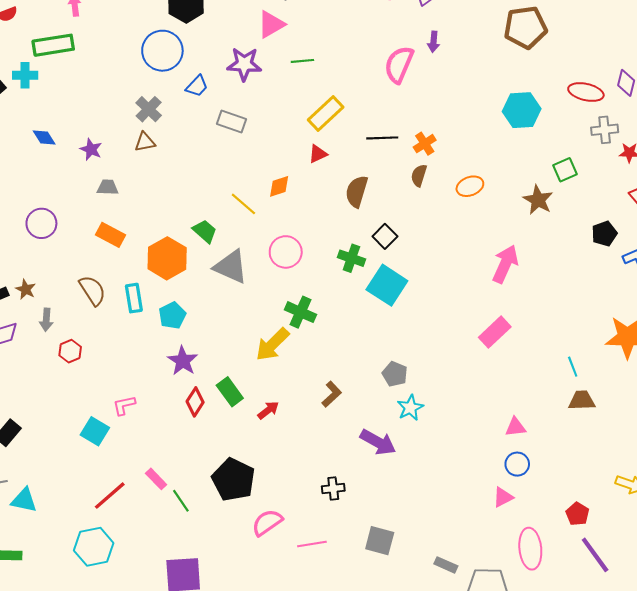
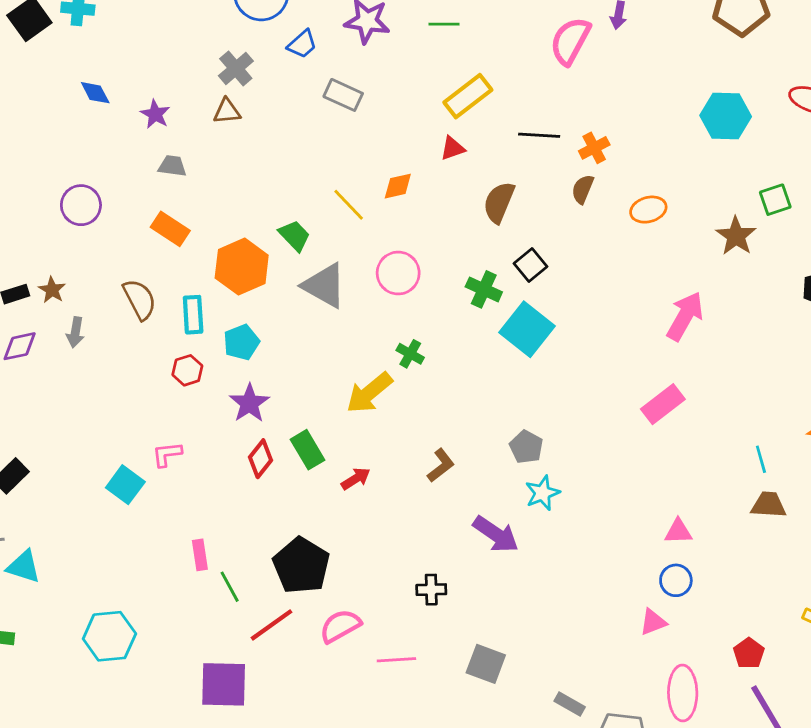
green cross: (300, 312) -> (410, 354), size x0.7
red hexagon: (70, 351) -> (187, 370), moved
pink rectangle: (156, 479) -> (200, 555), turned 30
red line: (110, 496) -> (272, 625), moved

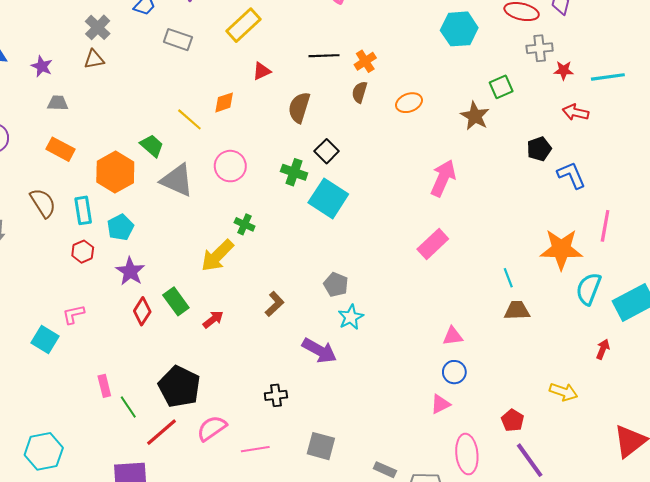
yellow rectangle: (468, 96) -> (243, 25), moved

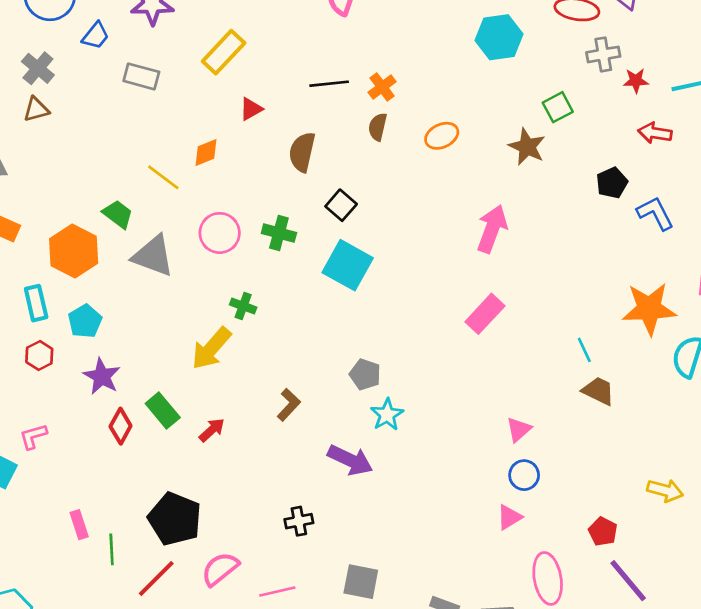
green cross: (294, 172) -> (279, 233), moved
brown trapezoid: (517, 310) -> (598, 391), turned 32
pink triangle: (453, 336) -> (519, 429), turned -30
green line: (128, 407) -> (112, 549), turned 35

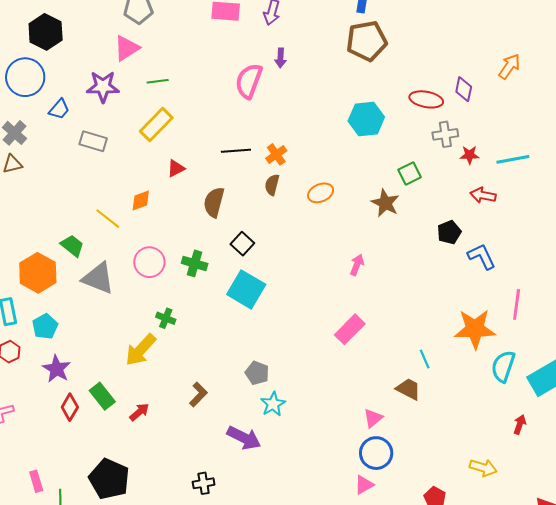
pink arrow: (492, 229) -> (357, 265), size x0.6
brown trapezoid: (598, 391) -> (408, 389), moved
blue circle: (524, 475) -> (376, 453), size x1.4

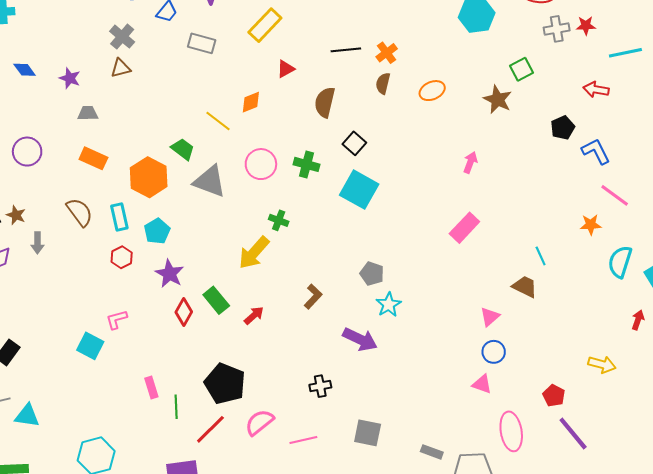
red star: (470, 155) -> (586, 26), moved
pink line: (517, 304) -> (615, 195), moved, turned -60
orange star: (475, 329) -> (591, 225), size x0.5
blue circle: (376, 453) -> (494, 352), size x0.7
pink triangle: (364, 485) -> (482, 384), turned 50

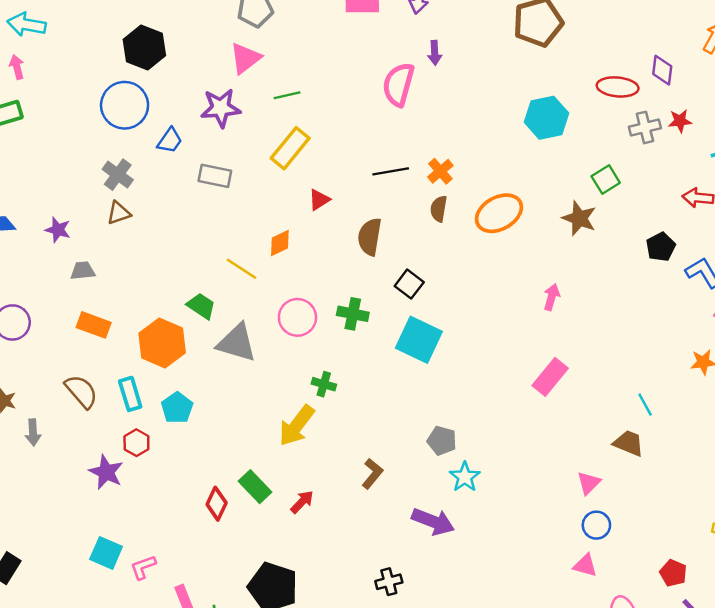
orange ellipse: (432, 91) -> (499, 213), size x1.5
purple star: (170, 274) -> (106, 472), moved
pink L-shape: (117, 319) -> (143, 567), moved

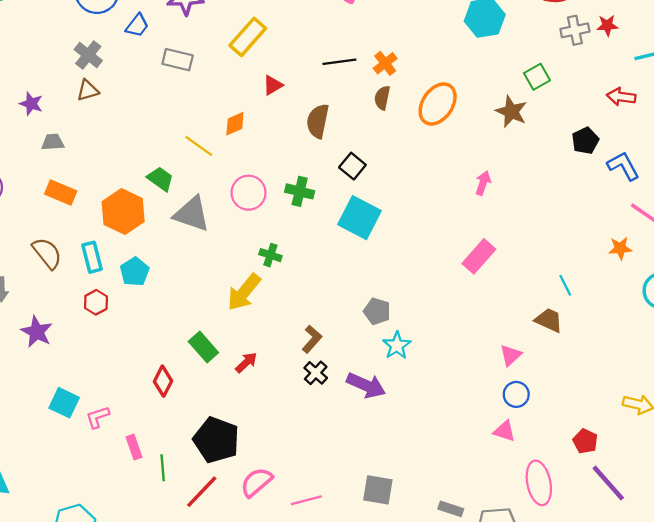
orange ellipse: (499, 213) -> (438, 104), turned -30
purple star: (106, 472) -> (37, 332), moved
red diamond: (217, 504) -> (163, 381), moved
black cross: (389, 582) -> (316, 373), moved, turned -35

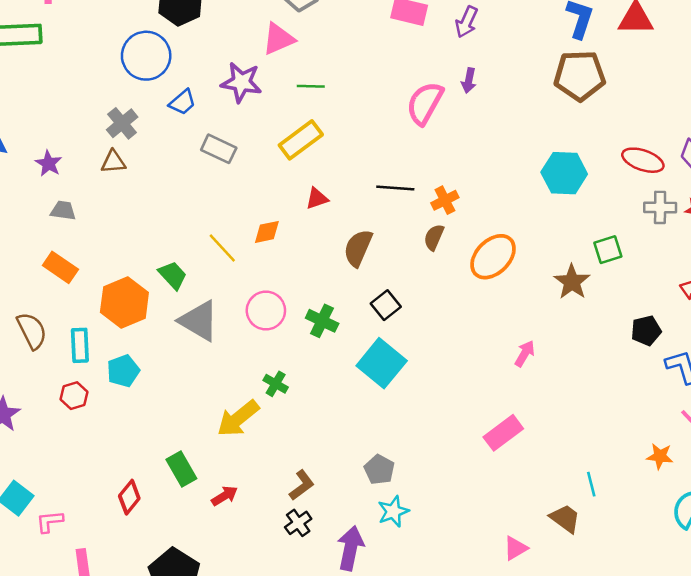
purple arrow: (366, 385) -> (350, 548), turned -114

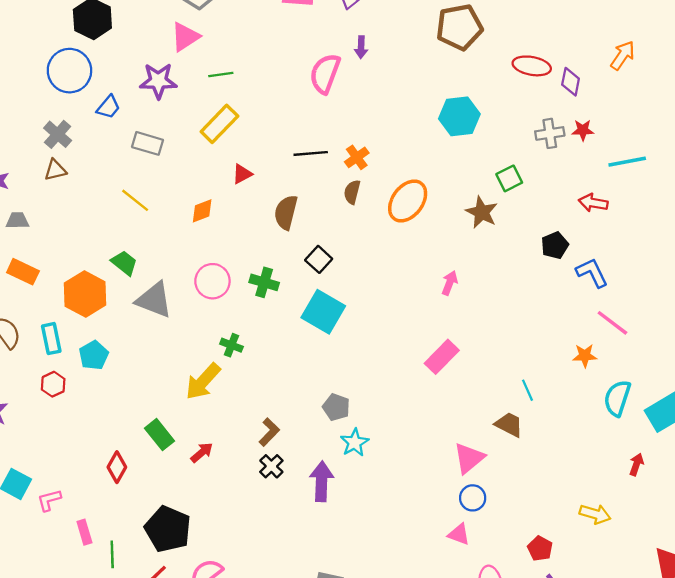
red ellipse: (643, 160) -> (532, 66), moved
yellow line: (222, 248) -> (135, 200), moved
pink triangle: (515, 548) -> (469, 458), size x1.4

